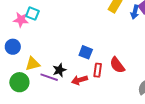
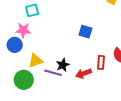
cyan square: (32, 14) -> (32, 10), turned -32
pink star: (21, 20) -> (23, 30), moved
blue square: (86, 52) -> (85, 32), moved

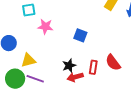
pink star: (23, 30) -> (45, 27), moved
black star: (63, 65) -> (69, 66), moved
purple line: (53, 73) -> (35, 79), moved

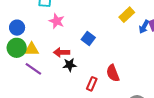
red rectangle: (93, 67) -> (92, 84), moved
red arrow: (75, 77) -> (62, 52), moved
green circle: (15, 79) -> (17, 48), moved

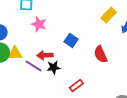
purple line: (33, 69) -> (34, 66), moved
red semicircle: (113, 73) -> (101, 54), moved
red rectangle: (92, 84) -> (76, 86), turned 32

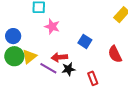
yellow triangle: (15, 53) -> (29, 57), turned -35
red rectangle: (76, 86) -> (93, 78), moved, turned -72

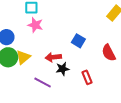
pink star: (52, 26) -> (35, 25), moved
purple line: (48, 68) -> (43, 83), moved

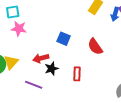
red rectangle: (87, 77) -> (77, 74), turned 32

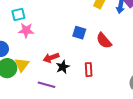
blue square: (64, 39) -> (79, 33), moved

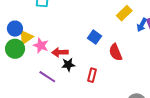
pink star: (26, 30) -> (41, 45), moved
yellow triangle: (22, 65) -> (26, 37), moved

